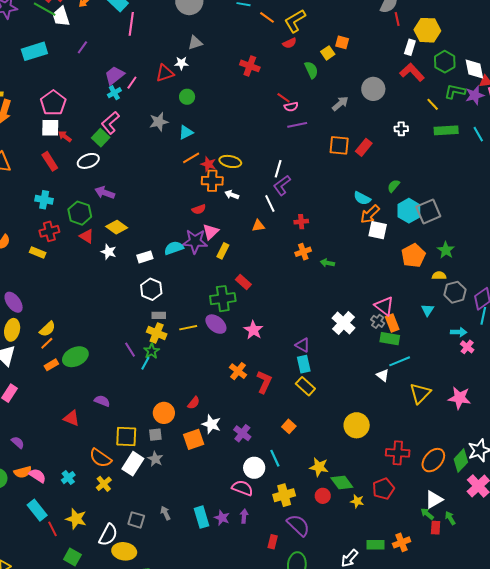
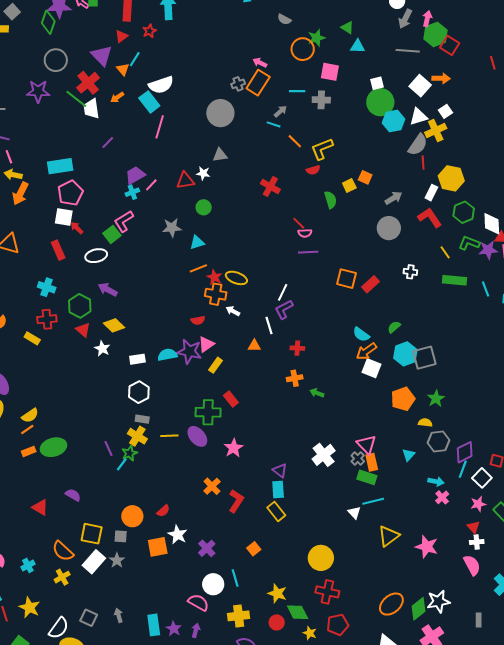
cyan rectangle: (34, 51) -> (60, 166), moved
gray arrow: (340, 104) -> (393, 198), moved
red cross: (398, 453) -> (327, 592), moved

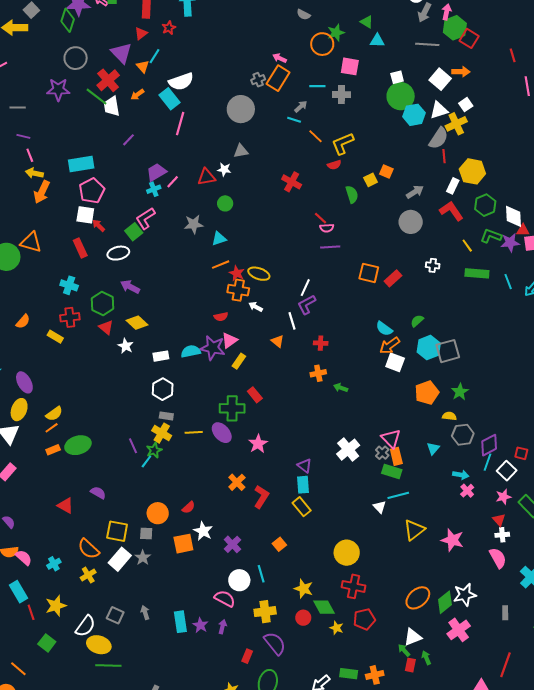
orange triangle: (254, 346) -> (277, 341), turned 40
yellow star: (29, 607) -> (56, 606), turned 30

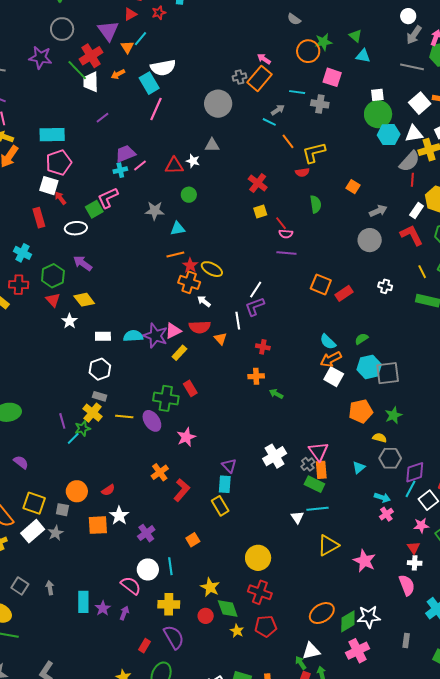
yellow square: (371, 180) -> (260, 212), moved
red semicircle: (221, 317) -> (200, 327), moved, size x1.5

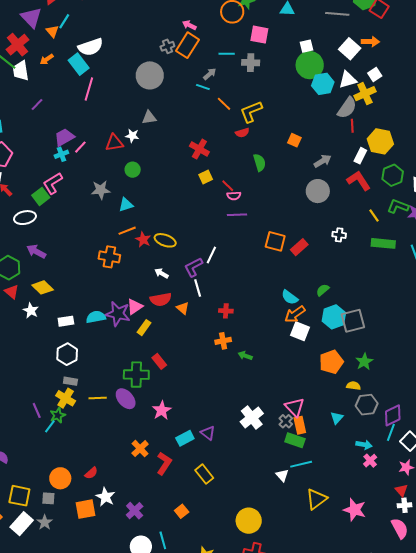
orange cross: (189, 282) -> (109, 257), moved
purple L-shape: (255, 307) -> (193, 267), moved
cyan rectangle: (225, 484) -> (185, 438), moved, turned 66

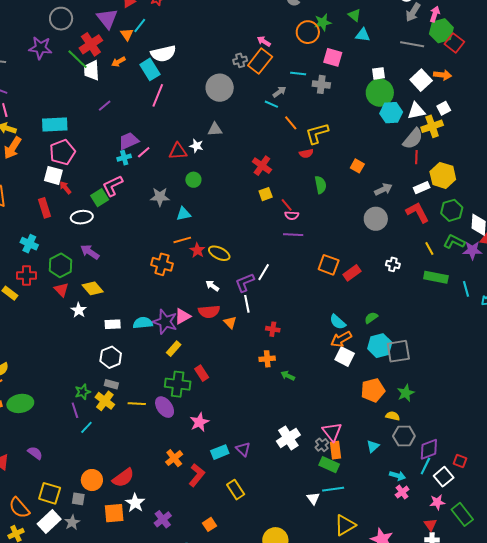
white rectangle: (360, 156) -> (422, 188), turned 35
yellow rectangle: (144, 328) -> (174, 349), moved
green star: (58, 415) -> (83, 392), moved
red semicircle: (91, 473) -> (123, 478), size x1.6

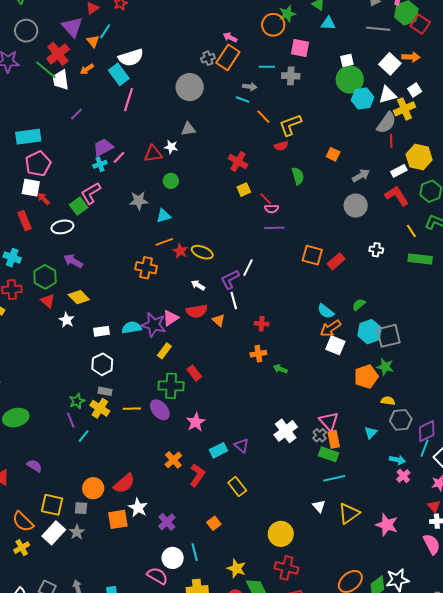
gray arrow: (279, 92) -> (250, 87), turned 48
green star: (406, 393) -> (385, 367), moved, turned -30
white triangle: (313, 498) -> (319, 506), moved

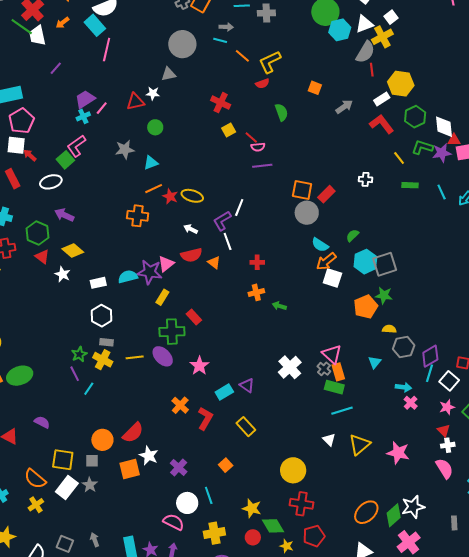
gray circle: (190, 87) -> (182, 44), moved
gray circle: (356, 206) -> (307, 213), moved
green rectangle: (420, 259) -> (410, 185), size x0.7

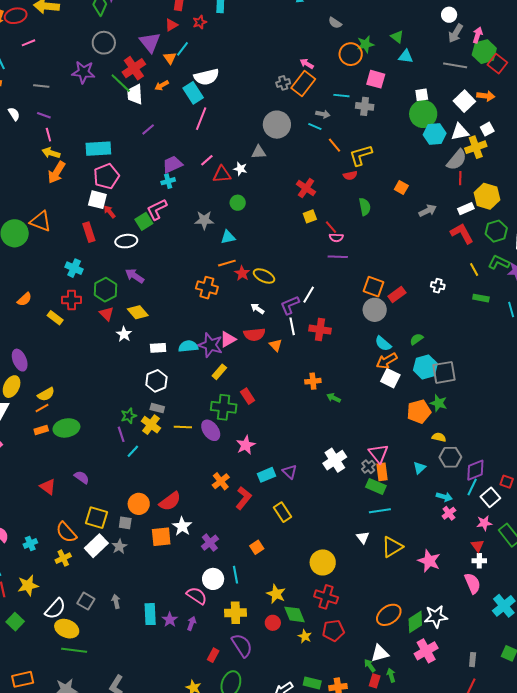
pink line: (102, 108) -> (207, 160), moved
red cross: (257, 262) -> (320, 330), moved, size x1.5
gray rectangle: (454, 523) -> (473, 660), moved

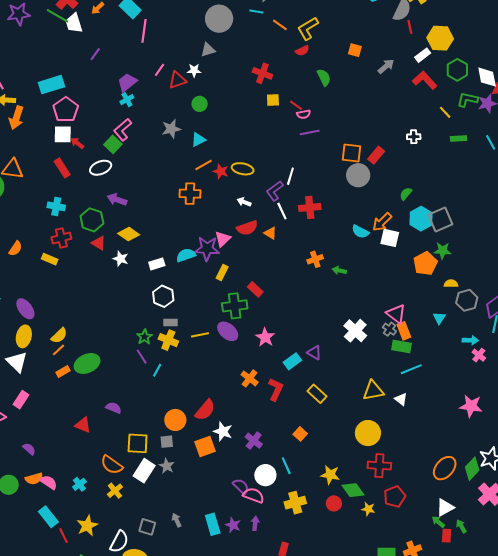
yellow square: (310, 216) -> (273, 100), turned 32
cyan semicircle: (383, 344) -> (360, 232), moved
yellow triangle: (392, 547) -> (373, 391), moved, turned 35
purple semicircle: (242, 645) -> (241, 486), moved, size x0.7

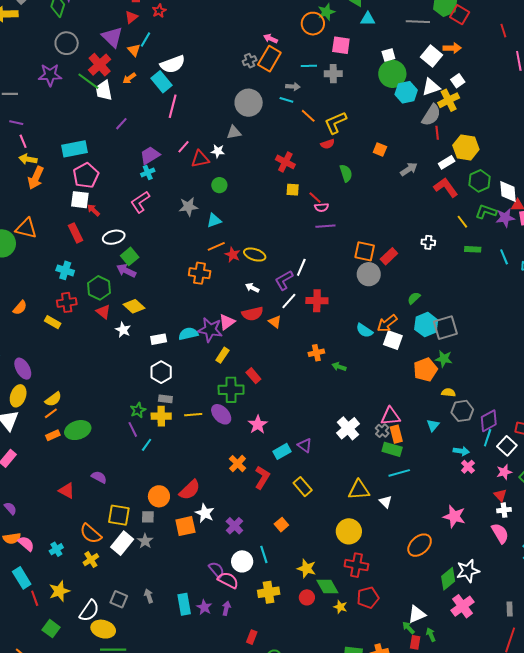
green square: (113, 144) -> (130, 256), moved
white line: (282, 211) -> (289, 301), turned 60
pink triangle: (396, 314) -> (390, 416), turned -50
yellow cross: (168, 340) -> (161, 416), turned -30
orange ellipse: (445, 468) -> (420, 545), moved

